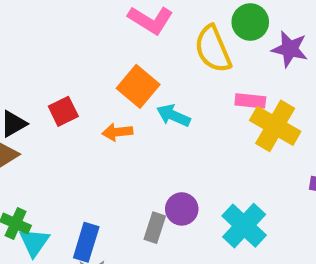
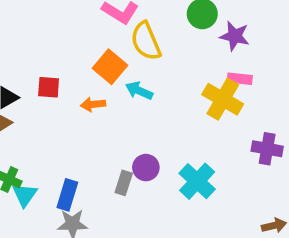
yellow semicircle: (213, 49) -> (146, 41), moved
pink rectangle: (250, 101) -> (240, 79), moved
red square: (63, 111) -> (49, 87), turned 30

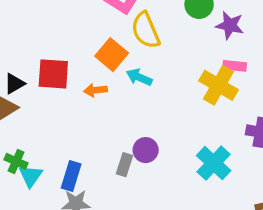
red square: (49, 87) -> (53, 74), size x1.5
cyan cross: (197, 181) -> (214, 163), moved

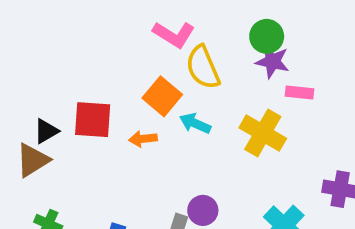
purple star: (230, 25) -> (272, 62), moved
pink rectangle: (235, 66) -> (300, 92), moved
yellow cross: (218, 85) -> (263, 133), moved

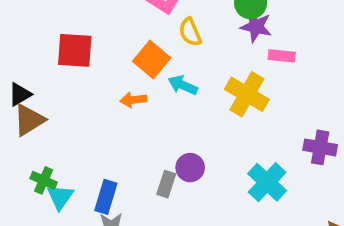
yellow semicircle: (203, 67) -> (190, 32), size x0.7
red square: (93, 120) -> (75, 50), moved
black triangle: (46, 131) -> (20, 94), moved

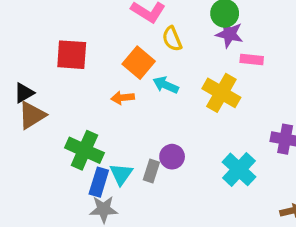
green cross: (44, 180) -> (84, 150), moved, size x1.6
cyan triangle: (60, 197) -> (121, 174), moved

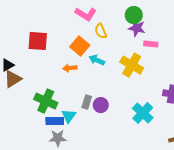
gray rectangle: (151, 171) -> (87, 102), moved
blue rectangle: (99, 182) -> (55, 121), turned 72

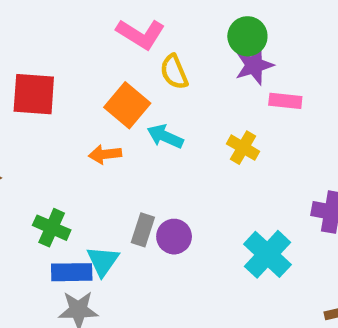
purple star: (137, 28) -> (254, 65), turned -30
yellow cross: (132, 65) -> (243, 148), size x0.6
green cross: (46, 101) -> (52, 228), size x0.7

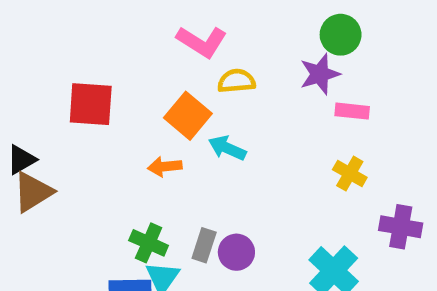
green circle: (247, 36) -> (341, 35), moved
yellow semicircle: (174, 72) -> (236, 81), turned 108
yellow cross: (243, 148) -> (350, 174), moved
green cross: (52, 228) -> (149, 243), moved

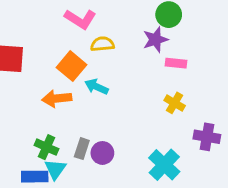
orange arrow: (165, 167) -> (57, 99), size x1.4

